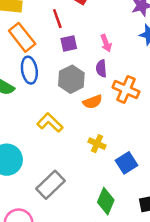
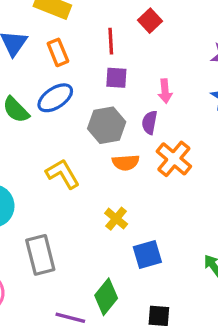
orange rectangle: (22, 37) -> (58, 52), size x0.7
blue ellipse: (29, 70) -> (55, 98), turned 50
gray rectangle: (51, 185) -> (40, 255), turned -76

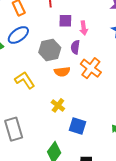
purple square: (116, 78) -> (65, 21), moved
blue square: (147, 255) -> (78, 126), turned 36

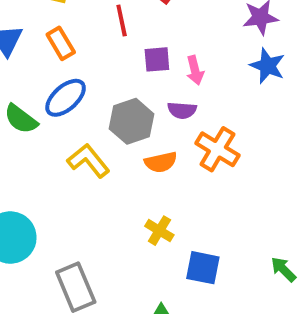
purple semicircle: (75, 47) -> (182, 110), turned -88
yellow L-shape: (25, 80) -> (88, 161), moved

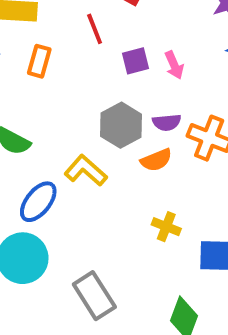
orange rectangle: (61, 43) -> (39, 61), turned 56
blue ellipse: (66, 98) -> (38, 202), moved
purple semicircle: (182, 110) -> (167, 122), moved

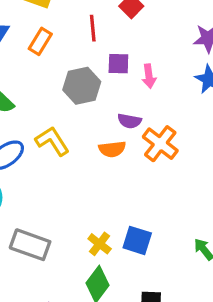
gray hexagon: (121, 125) -> (82, 86), moved
yellow cross: (166, 227) -> (100, 244), moved
gray rectangle: (94, 296) -> (30, 245), turned -54

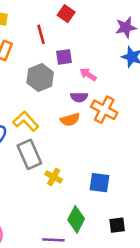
pink arrow: (149, 76) -> (88, 75), moved, turned 140
yellow cross: (100, 244) -> (54, 177), moved
gray rectangle: (30, 245) -> (29, 154), moved, turned 56

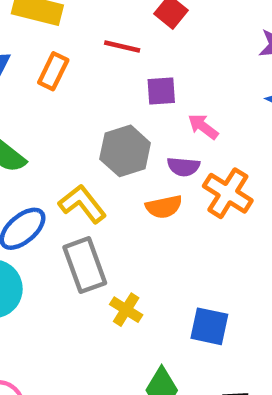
red line: (41, 34) -> (122, 47), turned -66
gray hexagon: (40, 78) -> (125, 151), moved

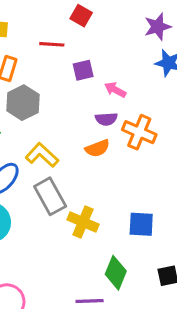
gray hexagon: (125, 151) -> (23, 103), moved
yellow cross: (126, 310) -> (83, 222), size x1.4

